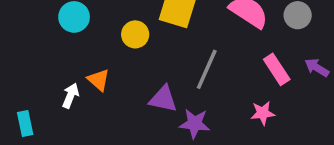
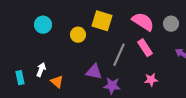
pink rectangle: (277, 69) -> (145, 48), moved
orange triangle: (98, 80) -> (57, 82), moved
cyan rectangle: (25, 124) -> (20, 78), moved

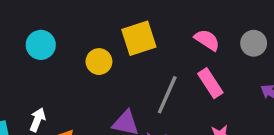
yellow square: (102, 21) -> (139, 38), turned -35
pink semicircle: (143, 22) -> (207, 40), size x0.7

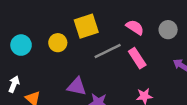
cyan circle: (41, 45) -> (21, 45), moved
gray line: (167, 95) -> (108, 51), moved, turned 40

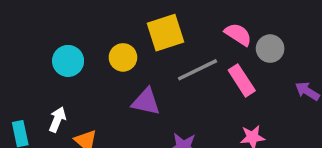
gray circle: (168, 30) -> (270, 49), moved
purple triangle: (77, 87) -> (146, 102), moved

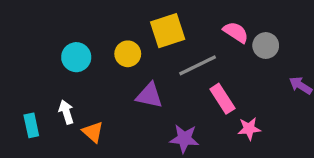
pink rectangle: (242, 80) -> (222, 99), moved
white arrow: (57, 119) -> (66, 112), turned -40

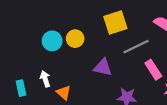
yellow circle: (128, 54) -> (75, 39), moved

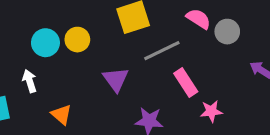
purple triangle: (103, 67) -> (116, 79), turned 42
white arrow: (45, 79) -> (30, 81), moved

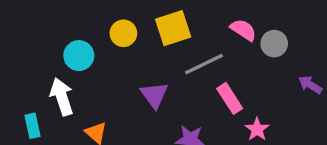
yellow circle: (77, 40) -> (123, 33), moved
white arrow: (30, 81) -> (62, 97), size x1.5
pink star: (211, 111) -> (257, 129), turned -30

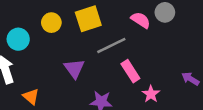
gray circle: (274, 44) -> (165, 12), moved
purple arrow: (310, 85) -> (190, 79), moved

